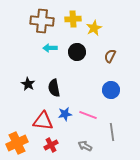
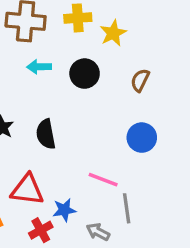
blue star: (65, 114) -> (64, 210), moved
gray line: (112, 132) -> (127, 208), moved

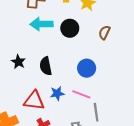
cyan arrow: (39, 67) -> (41, 24), size x1.5
blue circle: (142, 138) -> (87, 68), moved
blue star: (64, 210) -> (57, 93), moved

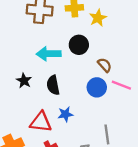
cyan arrow: (41, 24) -> (49, 54), moved
brown semicircle: (104, 32) -> (105, 65), moved, turned 112
pink line: (81, 94) -> (121, 85), moved

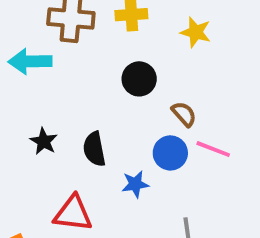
yellow star: (98, 18) -> (196, 32), moved, turned -30
cyan arrow: (49, 54) -> (30, 61), moved
blue star: (65, 114) -> (135, 184), moved

